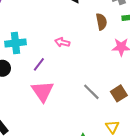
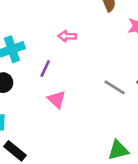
pink triangle: (43, 91) -> (57, 99), size x0.7

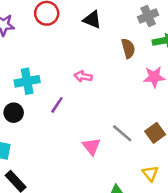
pink triangle: (57, 99) -> (91, 146), moved

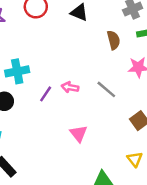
pink arrow: (83, 76) -> (70, 87), moved
gray line: (122, 133) -> (106, 89), moved

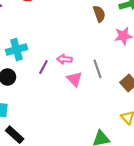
gray line: (106, 89) -> (97, 69), moved, turned 36
pink triangle: (78, 134) -> (74, 79), moved

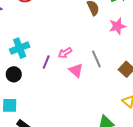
pink arrow: (65, 59) -> (65, 53), turned -32

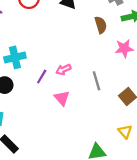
pink triangle: (76, 70) -> (62, 98), moved

